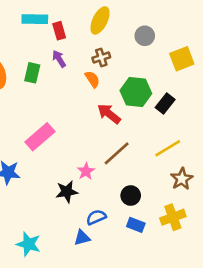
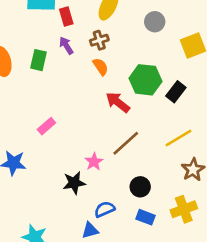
brown cross: (101, 57) -> (99, 40), moved
pink rectangle: (40, 137) -> (46, 126), size x0.6

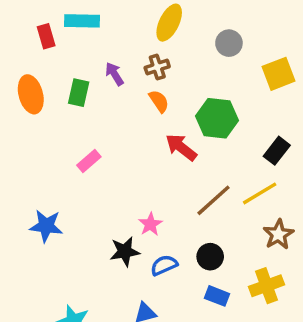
red rectangle: (66, 16) -> (46, 36), moved
black rectangle: (176, 92) -> (277, 151), moved
pink rectangle: (46, 126) -> (89, 161), moved
brown line: (126, 143) -> (214, 200), moved
blue semicircle: (105, 209) -> (164, 265), moved

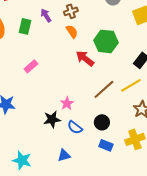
blue semicircle: (164, 265) -> (75, 127), turned -119

